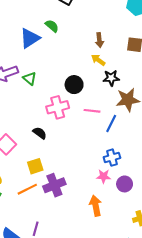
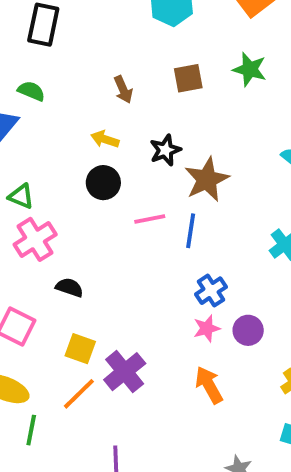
yellow arrow: (98, 60) -> (105, 139), moved
pink cross: (58, 107) -> (35, 239), moved
yellow square: (35, 166) -> (80, 349), turned -35

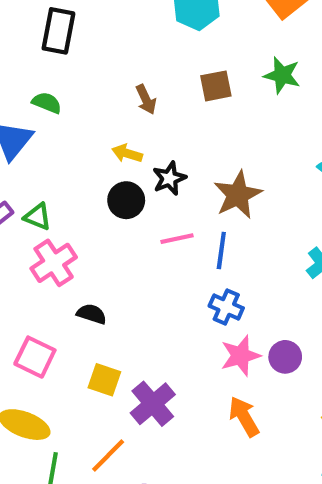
black star: (165, 150) -> (169, 178), moved
blue cross: (211, 291) -> (226, 307), moved, turned -32
pink star: (207, 328) -> (240, 356), size x1.4
orange line: (79, 394) -> (108, 456), moved

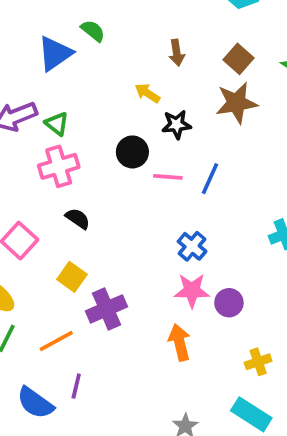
brown square: (216, 86) -> (238, 59), turned 36
brown star: (238, 195) -> (236, 103), moved
black circle: (126, 200) -> (132, 152), moved
blue line: (221, 251) -> (210, 179), moved

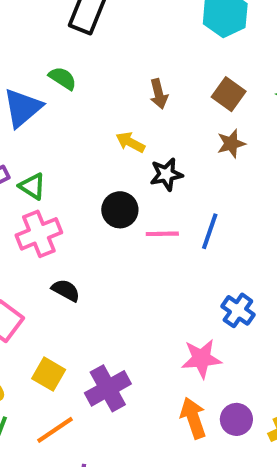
brown star: (236, 103) -> (231, 144), size x0.6
blue cross: (192, 246) -> (238, 310), moved
yellow square: (72, 277) -> (49, 374), moved
purple circle: (229, 303) -> (236, 419), moved

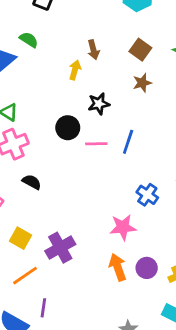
yellow arrow: (130, 142) -> (75, 70), moved, turned 78

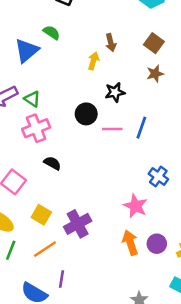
pink star: (123, 227) -> (136, 206), turned 30

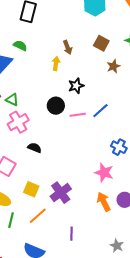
brown star: (155, 74) -> (113, 66), moved
blue line: (141, 128) -> (100, 111), turned 36
purple line: (61, 279) -> (71, 234), moved

